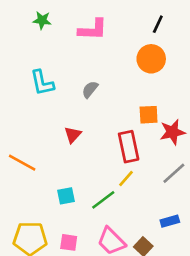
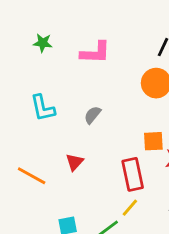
orange line: (22, 163) -> (32, 176), moved

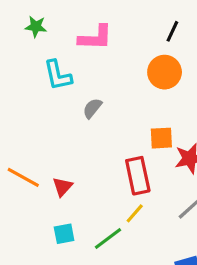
cyan L-shape: (43, 108) -> (58, 75), moved
red triangle: (74, 162) -> (62, 187), moved

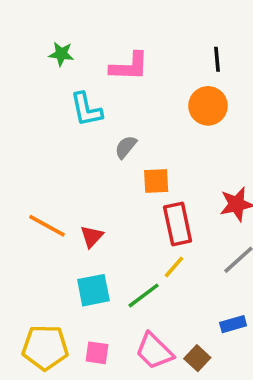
black line: (172, 31) -> (217, 59), turned -30
orange square: (161, 138) -> (156, 181), moved
cyan square: (64, 234) -> (93, 290), size x1.4

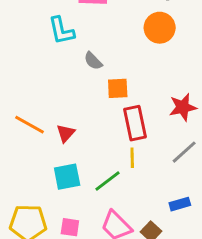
gray semicircle: (126, 147) -> (93, 61), turned -84
yellow line: (174, 267) -> (132, 158), turned -42

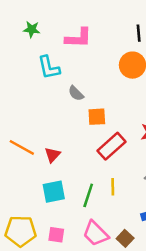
red rectangle: (135, 123) -> (112, 146), turned 60
yellow line: (132, 158) -> (113, 187), moved
green line: (108, 181) -> (88, 195), turned -35

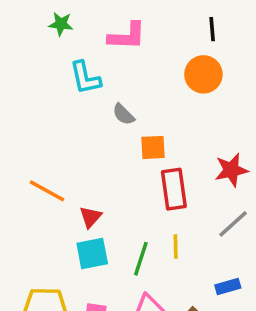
red rectangle: (112, 146) -> (174, 189), turned -56
red triangle: (53, 155) -> (90, 217), moved

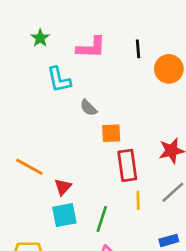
green star: (61, 24) -> (40, 38), turned 30
black line: (212, 29) -> (138, 49), moved
orange circle: (203, 74) -> (169, 69), moved
yellow line: (176, 247) -> (138, 200), moved

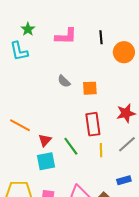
cyan L-shape: (59, 80) -> (19, 51), moved
orange square: (111, 133) -> (90, 88), moved
green line: (102, 219) -> (71, 146), moved, turned -54

